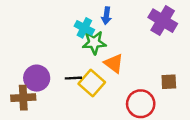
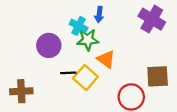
purple circle: (37, 78) -> (49, 45), moved
brown square: (169, 82) -> (158, 76), size x1.5

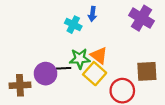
green star: (88, 40) -> (80, 59), moved
purple circle: (49, 45) -> (46, 74), moved
yellow square: (85, 77) -> (95, 74), moved

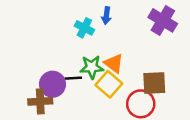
brown square: (147, 71) -> (154, 83), moved
brown cross: (20, 85) -> (40, 101), moved

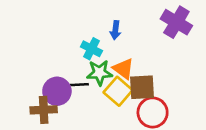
blue arrow: (106, 16) -> (115, 30), moved
cyan cross: (84, 28) -> (91, 49), moved
brown square: (154, 83) -> (142, 87), moved

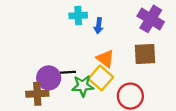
cyan cross: (91, 49) -> (78, 16), moved, turned -30
green star: (99, 73) -> (83, 86), moved
brown square: (142, 87) -> (145, 54), moved

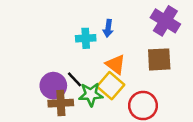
cyan cross: (78, 16) -> (86, 38), moved
black line: (68, 72) -> (74, 79), turned 49
brown cross: (37, 94) -> (61, 103), moved

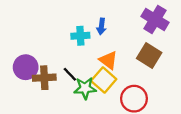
brown square: (159, 59) -> (149, 56), turned 35
purple circle: (53, 86) -> (26, 67), moved
brown cross: (61, 103) -> (44, 78), moved

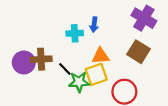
orange triangle: (108, 60) -> (101, 56), turned -42
brown cross: (44, 78) -> (41, 59), moved
yellow square: (104, 80) -> (96, 74), turned 30

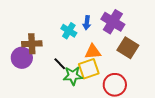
purple cross: (144, 18) -> (113, 22), moved
cyan cross: (75, 33) -> (69, 31), turned 35
brown cross: (41, 59) -> (32, 44), moved

